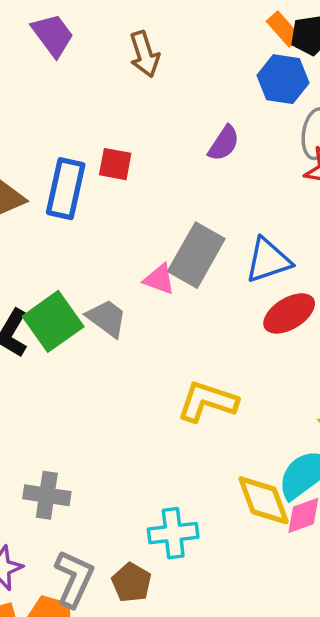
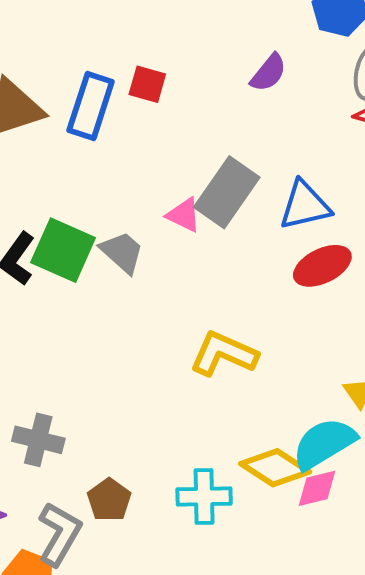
green square: (53, 321) -> (63, 250), turned -36
yellow diamond: (264, 500) -> (275, 468), turned -42
cyan cross: (173, 533) -> (204, 496), moved
brown pentagon: (131, 583) -> (109, 500), moved

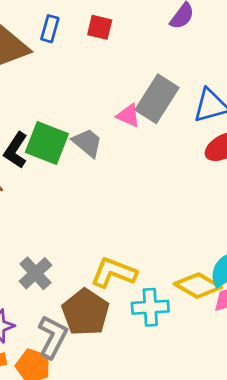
blue rectangle: (91, 106) -> (50, 29), moved, size x0.6
yellow L-shape: (224, 354) -> (113, 273), moved
gray cross: (38, 440) -> (35, 273), turned 36
brown pentagon: (109, 500) -> (86, 312), size x1.6

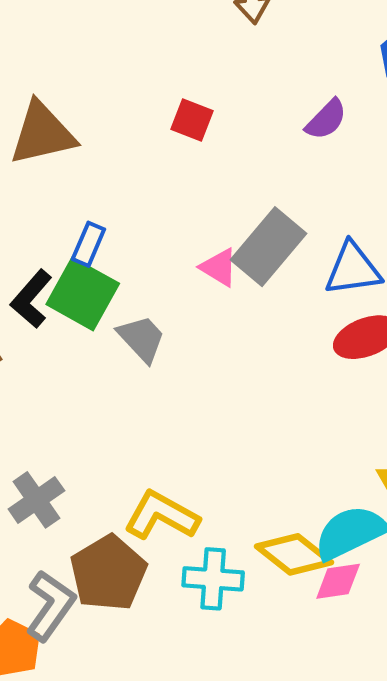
blue rectangle: (50, 29) -> (88, 244), moved
gray trapezoid: (87, 143) -> (142, 339), moved

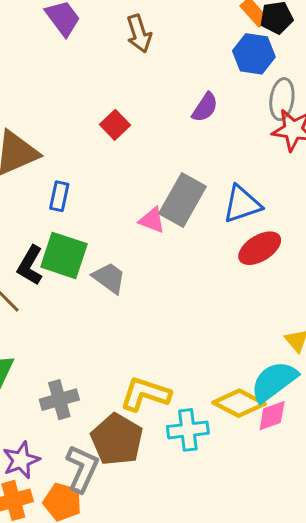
red square: (192, 120) -> (115, 125), turned 36
blue rectangle: (88, 244) -> (59, 196), moved
gray cross: (36, 500) -> (59, 400), turned 30

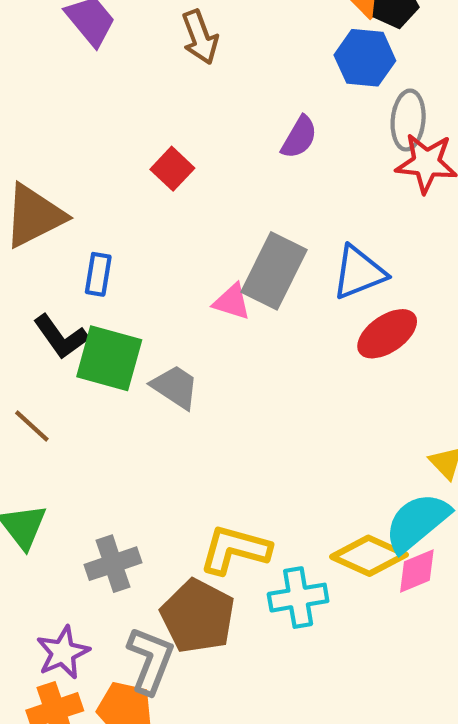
black L-shape: (30, 265) -> (61, 337), moved, turned -63

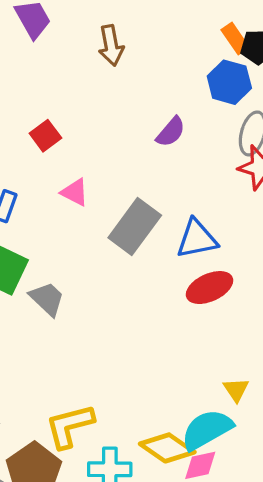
red square: (172, 169) -> (45, 136), moved
pink triangle: (232, 302) -> (75, 192), moved
yellow L-shape: (235, 550) -> (70, 426), turned -40

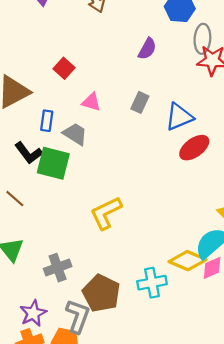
gray rectangle: (135, 227) -> (140, 102), moved, size x0.6
gray trapezoid: (47, 299) -> (75, 134), moved
yellow L-shape: (70, 426) -> (106, 213), moved

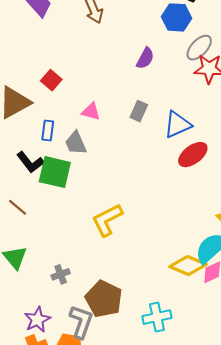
gray ellipse: (202, 39) -> (199, 48), turned 40
red square: (64, 68) -> (51, 80), moved
gray trapezoid: (75, 134) -> (76, 143), turned -145
gray cross: (58, 268) -> (61, 274), size x0.7
cyan cross: (152, 283) -> (157, 317), moved

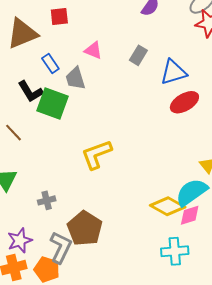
red square: (51, 80) -> (59, 16), turned 36
blue rectangle: (48, 130) -> (50, 63), turned -48
cyan cross: (157, 317) -> (175, 251), moved

